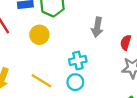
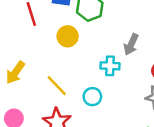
cyan cross: (78, 60) -> (110, 66), moved

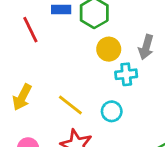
yellow circle: (68, 36) -> (109, 49), moved

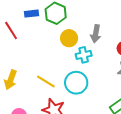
cyan circle: (112, 111) -> (76, 83), size x1.5

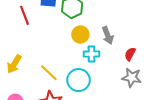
gray arrow: (96, 34) -> (108, 35), turned -42

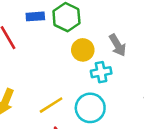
yellow line: (49, 73) -> (51, 105), turned -66

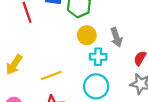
cyan circle: (90, 108) -> (96, 86), moved

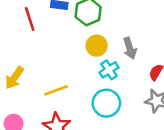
cyan cross: (98, 57) -> (109, 70), turned -35

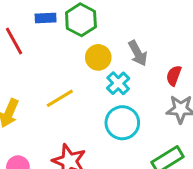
yellow line: (56, 90) -> (60, 98), moved

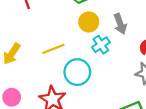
cyan circle: (122, 123) -> (77, 72), moved

